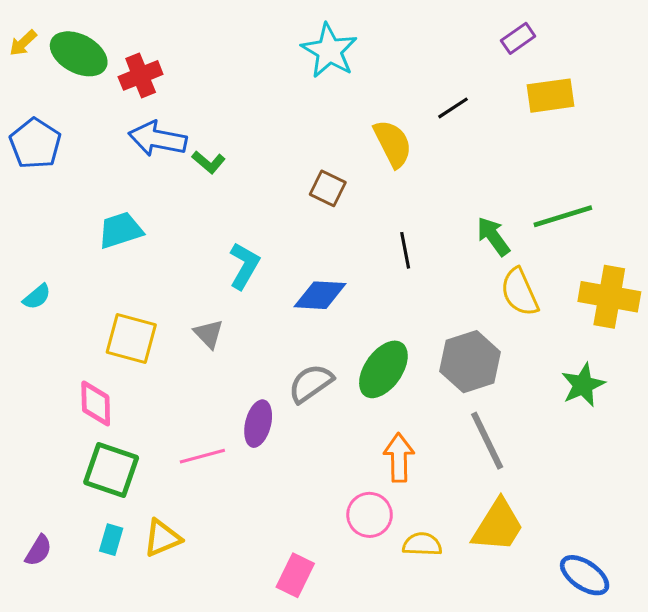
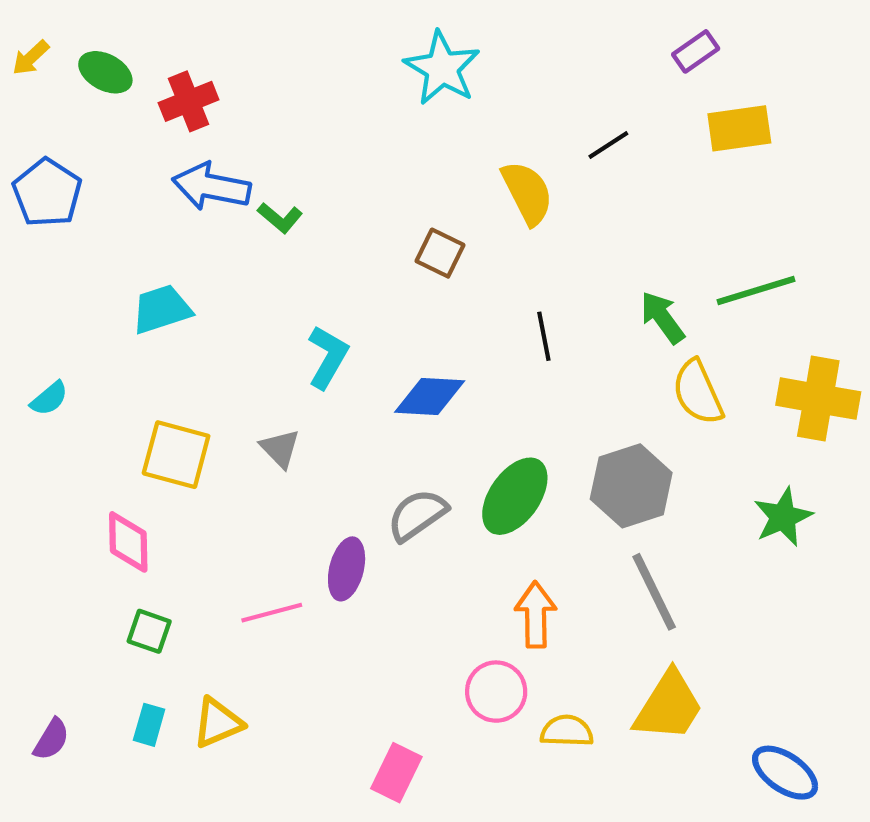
green ellipse: (79, 54) -> (105, 72), size x0.7
green square: (111, 470) -> (149, 631), size x0.6

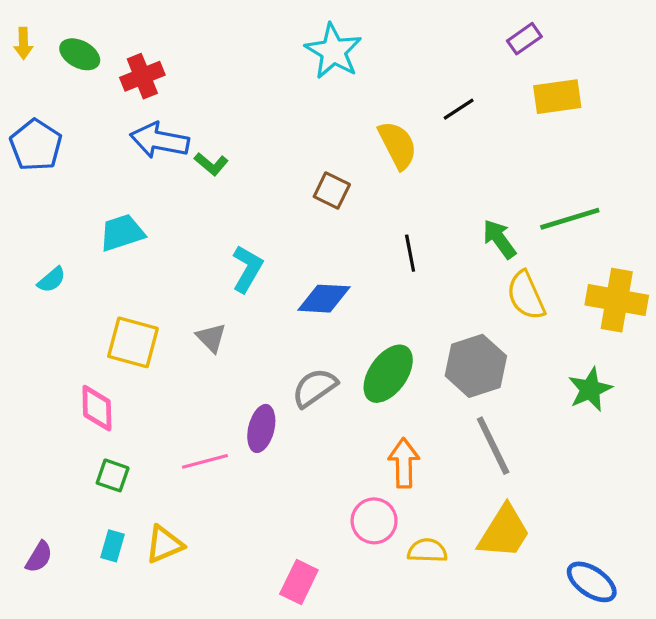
yellow arrow: (31, 58) -> (23, 43), turned -48
cyan semicircle: (49, 399) -> (52, 280), moved

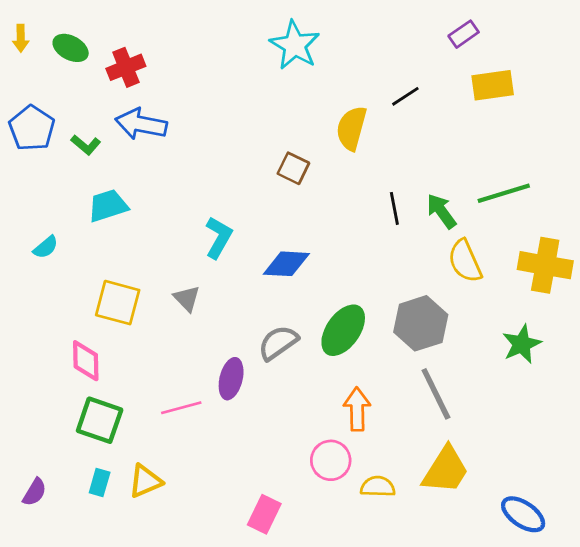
yellow semicircle: (398, 145) -> (351, 128), turned -138
green L-shape: (211, 164) -> (86, 145), moved
black line: (410, 253) -> (394, 208), moved
green square: (113, 475) -> (100, 420), size x1.6

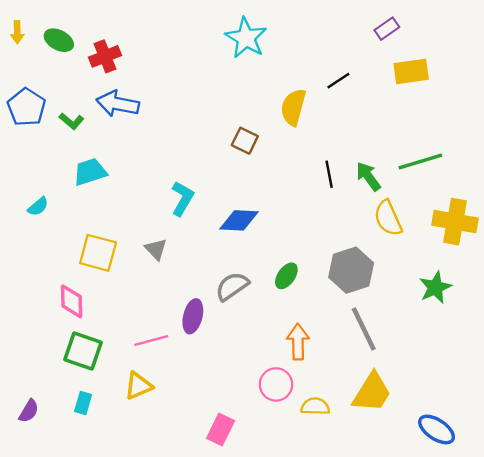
green ellipse: (343, 330) -> (286, 276), size x0.6
yellow triangle: (145, 481) -> (139, 386), moved

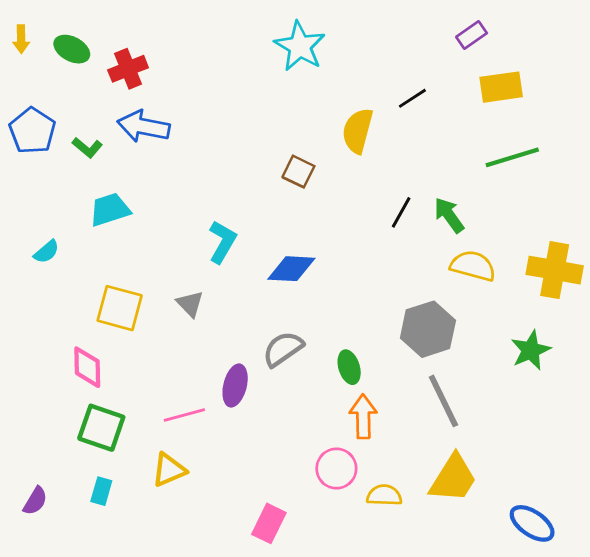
green line: (420, 161) -> (512, 157), moved
black line: (329, 174) -> (401, 212), turned 40
yellow semicircle: (388, 218) -> (473, 266), turned 129
green ellipse: (286, 276) -> (349, 367), moved, turned -52

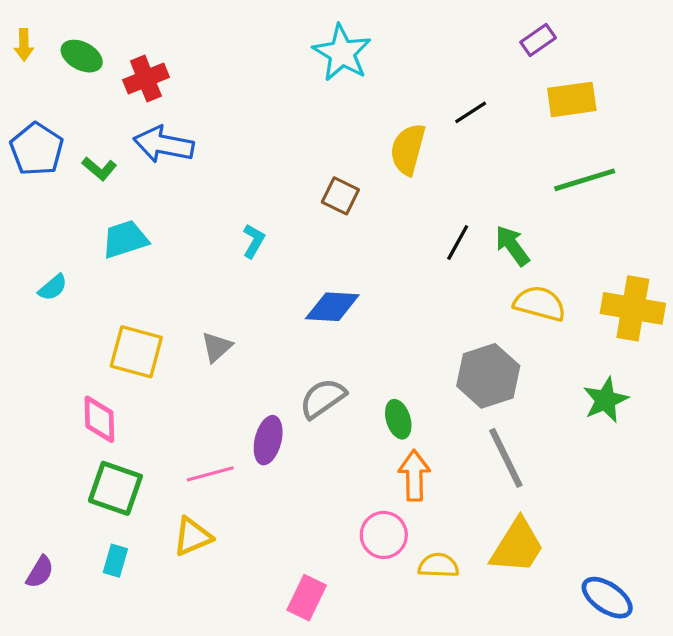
cyan L-shape: (222, 242) -> (254, 241), moved, size x0.7
gray triangle: (190, 304) -> (217, 347), turned 32

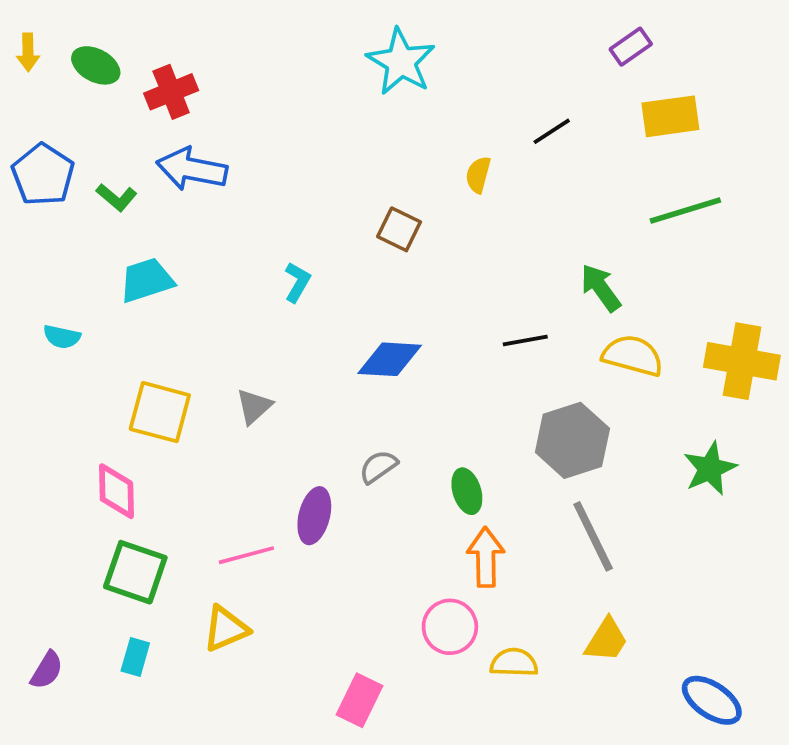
yellow semicircle: (408, 149) -> (478, 175), size x0.6
black line: (458, 242) -> (525, 340), moved, turned 51
cyan semicircle: (53, 287) -> (62, 337), turned 52
gray semicircle: (323, 398) -> (378, 467), size x0.7
yellow trapezoid: (517, 546) -> (606, 640), size x0.7

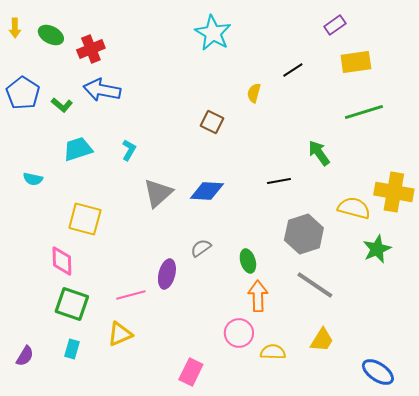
cyan L-shape: (297, 282) -> (129, 150), moved
yellow semicircle: (633, 356) -> (354, 208), moved
gray triangle: (254, 406) -> (158, 193), moved, size x1.5
gray line: (593, 536) -> (315, 285), turned -30

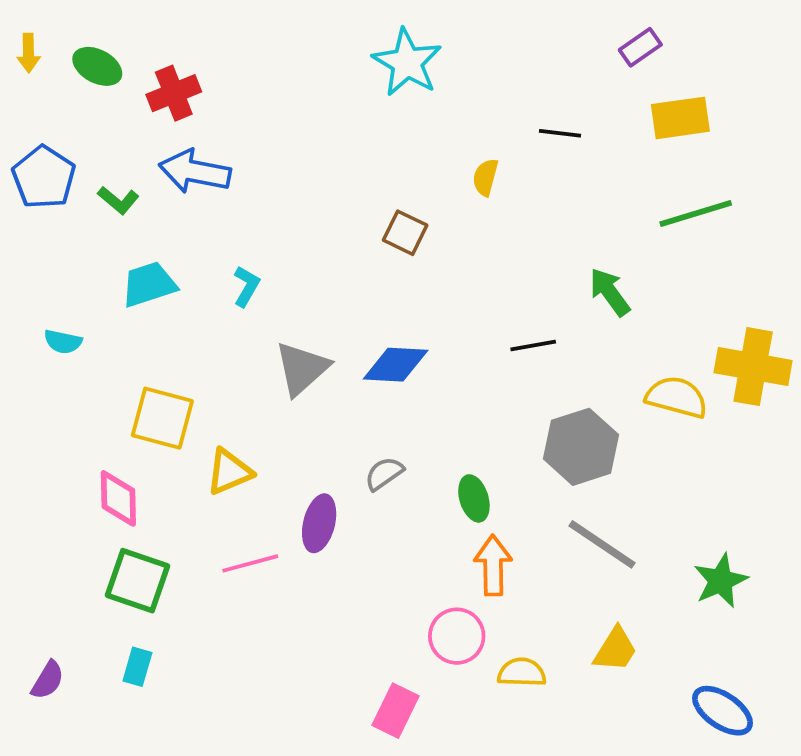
black line: (293, 70) -> (560, 133), turned 40
green star: (377, 249) -> (721, 581), moved
yellow triangle: (120, 334) -> (229, 472), moved
pink rectangle: (191, 372) -> (396, 711), moved

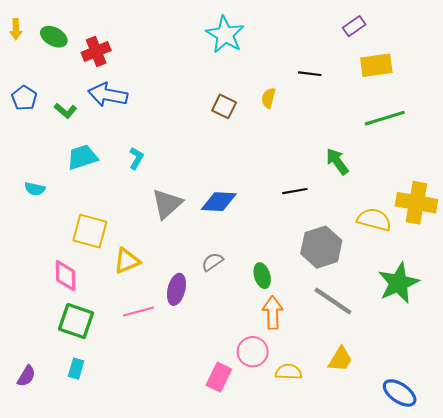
blue pentagon: (44, 177) -> (24, 98), size x0.7
brown square: (405, 233) -> (224, 106), moved
green star: (721, 581) -> (398, 283), moved, size x1.4
pink rectangle: (396, 711) -> (219, 377), moved

